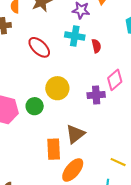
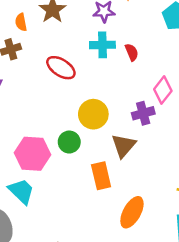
brown triangle: (75, 134) -> (124, 146), moved
orange rectangle: (54, 149) -> (101, 176), moved

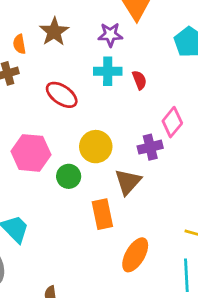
pink hexagon: (33, 154) -> (31, 153), moved

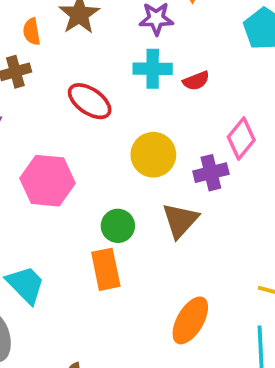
red semicircle: (139, 80) -> (196, 81), turned 90
yellow circle: (96, 147) -> (153, 155), moved
green circle: (69, 176) -> (118, 226), moved
orange rectangle: (102, 214) -> (106, 269), moved

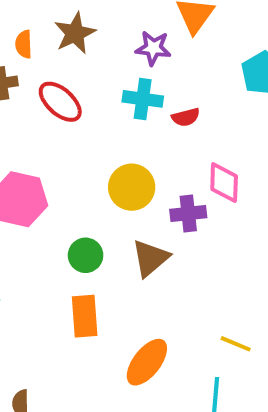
red ellipse: (90, 101) -> (60, 102), moved
pink diamond: (241, 138) -> (224, 183), turned -45
orange rectangle: (106, 269) -> (85, 316), moved

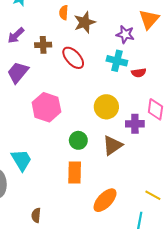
orange semicircle: (24, 44) -> (64, 13), moved

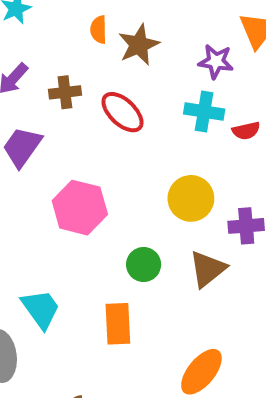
orange rectangle: (75, 172) -> (118, 324), moved

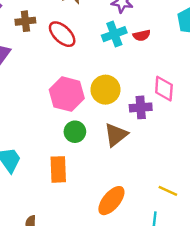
cyan cross: (204, 112) -> (114, 34), turned -30
red semicircle: (246, 131) -> (142, 35), moved
pink hexagon: (80, 208) -> (67, 94), moved

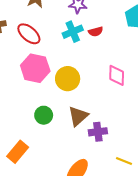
pink hexagon: (67, 94) -> (35, 68), moved
purple cross: (141, 107) -> (98, 132), moved
orange rectangle: (58, 169) -> (18, 152), moved, turned 45

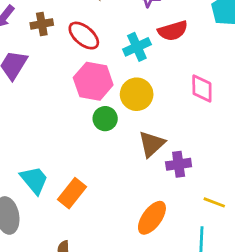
cyan cross: (73, 32) -> (137, 47), moved
red semicircle: (96, 32) -> (173, 31), size x1.5
green circle: (44, 115) -> (105, 119), moved

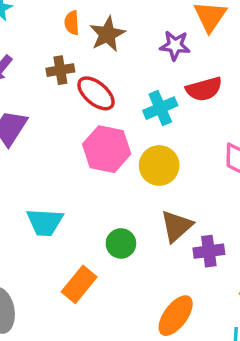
brown cross: (42, 24) -> (60, 70), moved
green circle: (105, 119) -> (121, 243), moved
cyan trapezoid: (34, 180) -> (45, 222), moved, turned 132

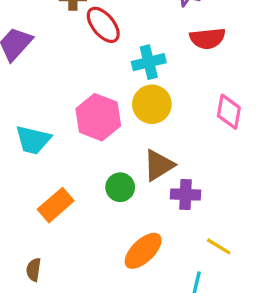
cyan cross: (160, 108) -> (149, 62), moved
pink hexagon: (107, 149) -> (98, 117), moved
green circle: (121, 243) -> (120, 187), moved

